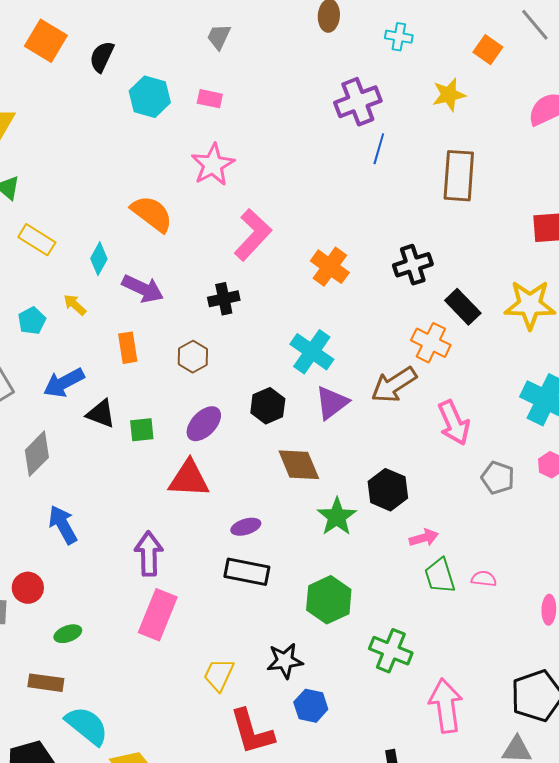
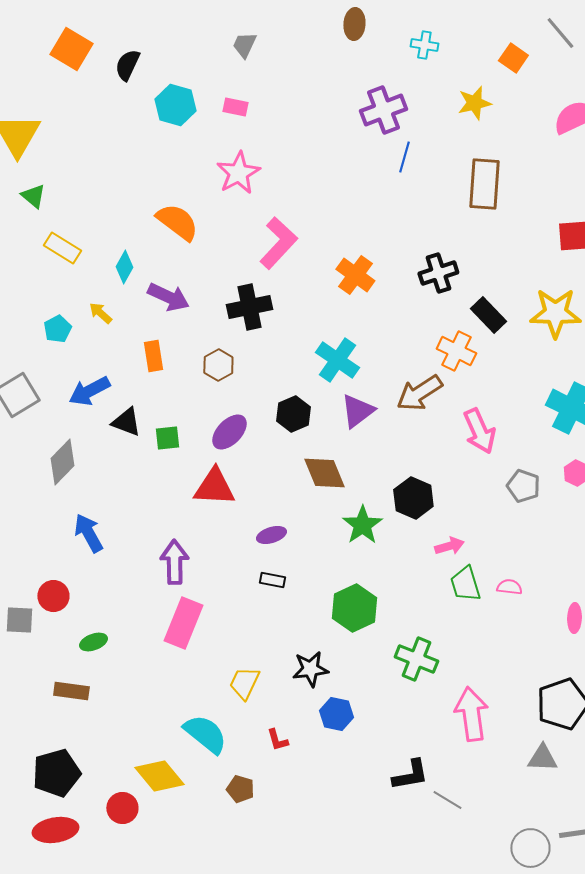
black cross: (224, 299) -> (249, 307), size x1.4
black rectangle: (247, 572) -> (272, 580), size x0.6
cyan semicircle: (87, 726) -> (205, 734), moved
red L-shape: (252, 732) -> (277, 740), size x0.5

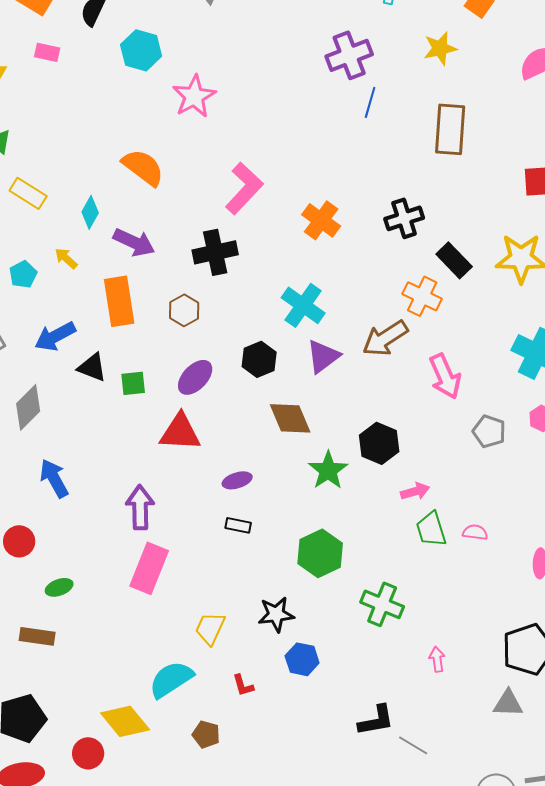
pink rectangle: (235, 107) -> (47, 52), moved
pink star: (238, 173) -> (194, 96), moved
orange rectangle: (153, 356) -> (119, 301), size x1.6
pink arrow: (471, 714) -> (437, 659), size x0.5
cyan semicircle: (205, 734) -> (171, 679), turned -72

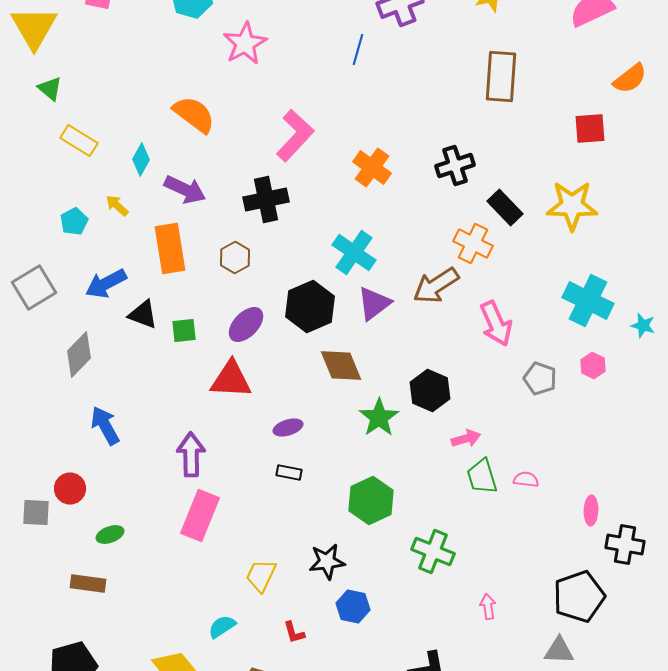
blue line: (370, 102) -> (358, 50), moved
black hexagon: (259, 359) -> (310, 306), size x1.4
cyan semicircle: (171, 679) -> (222, 626), size x0.6

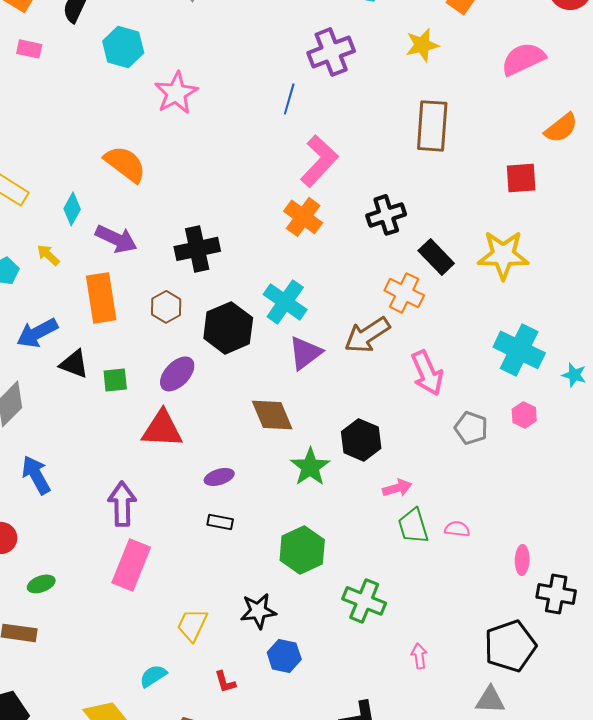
pink L-shape: (295, 136) -> (319, 161), moved
black hexagon: (310, 306) -> (228, 328), moved

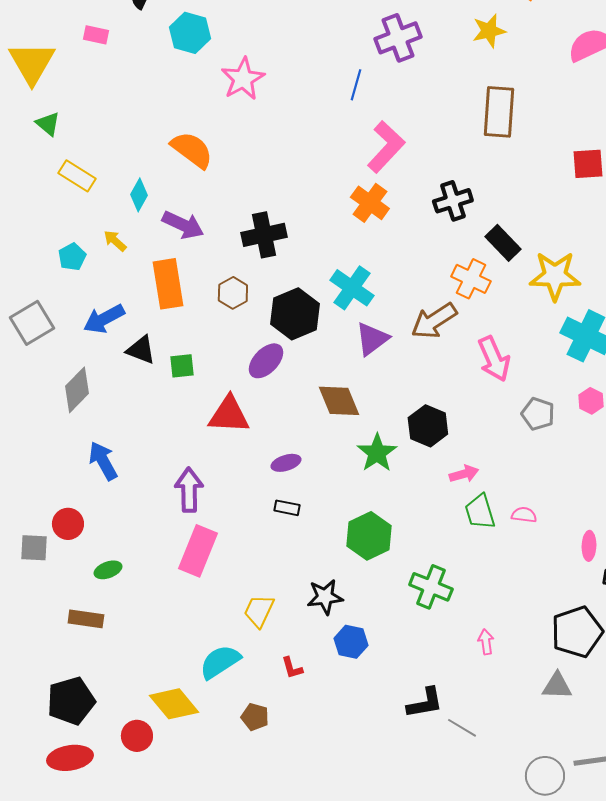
yellow star: (503, 255) -> (555, 276), moved
purple ellipse: (177, 374) -> (266, 361), moved
cyan semicircle: (153, 676) -> (220, 662), size x1.5

